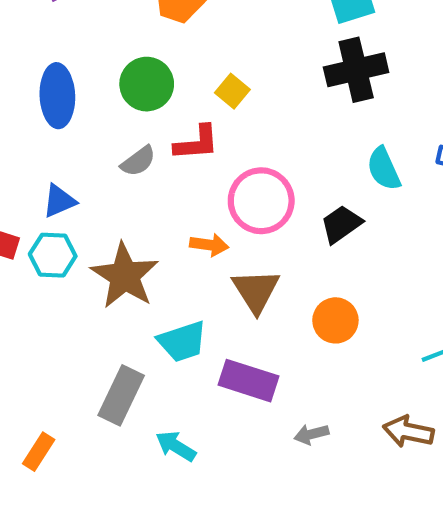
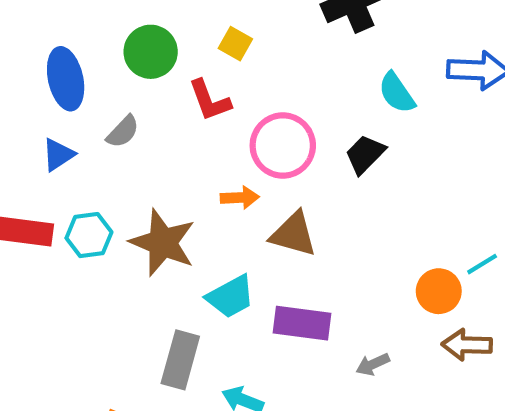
red L-shape: (197, 143) -> (210, 100), turned 84
gray semicircle: (138, 161) -> (123, 132), moved
blue triangle: (59, 201) -> (58, 155), moved
brown triangle: (256, 291) -> (293, 234), turned -32
orange circle: (335, 320) -> (439, 291), moved

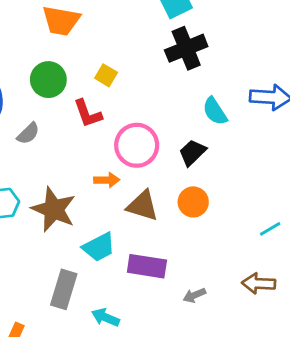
orange circle: (439, 291) -> (193, 202), moved

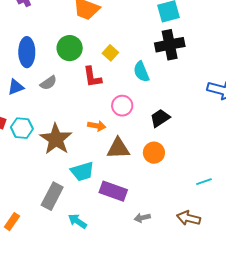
cyan semicircle: (215, 111) -> (141, 72), moved
pink circle: (137, 145) -> (122, 106), size x0.7
brown triangle: (143, 206) -> (118, 148), turned -30

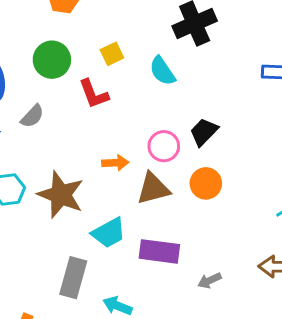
yellow square: (110, 53) -> (112, 54), turned 35
pink circle: (122, 106) -> (164, 146), moved

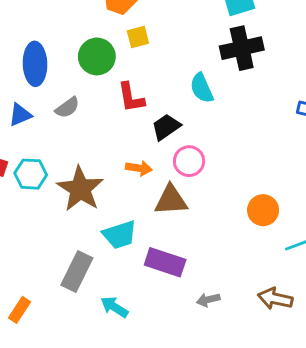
yellow square: (112, 54) -> (138, 37), moved
black trapezoid: (204, 132) -> (166, 127), moved
orange circle: (206, 183) -> (263, 210), moved

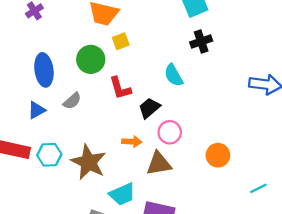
black cross: (242, 48) -> (201, 41), size x0.7
orange circle: (263, 210) -> (218, 155), moved

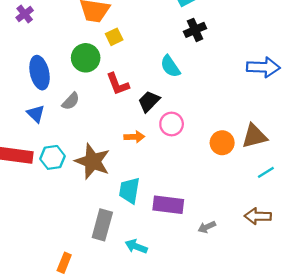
blue triangle: (37, 110) -> (36, 114), turned -42
brown triangle: (159, 164) -> (254, 136), moved
cyan trapezoid: (122, 194) -> (129, 191), turned 128

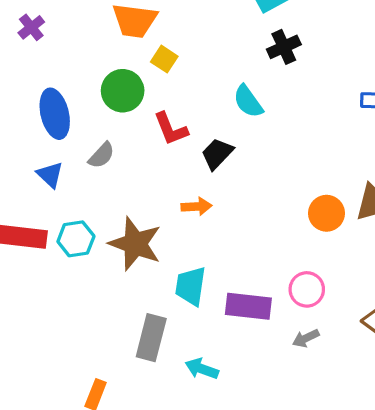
yellow square: (114, 37) -> (164, 59), turned -30
pink circle: (172, 124) -> (307, 289), moved

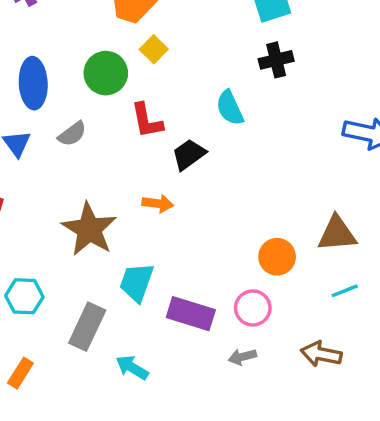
orange circle: (327, 213) -> (277, 257), moved
cyan hexagon: (76, 239) -> (24, 296), moved

